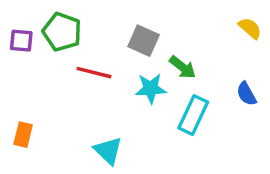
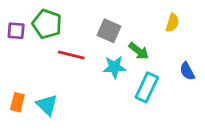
yellow semicircle: (250, 28) -> (172, 23), moved, turned 66
cyan triangle: (108, 151) -> (47, 105), moved

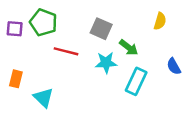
orange rectangle: (17, 102) -> (16, 79), moved

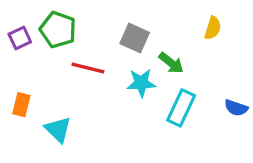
purple square: (15, 29) -> (20, 38), turned -30
blue semicircle: (174, 66) -> (236, 108), moved, turned -42

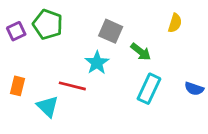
red line: (88, 68) -> (72, 86), moved
cyan star: (141, 83) -> (97, 63), moved, turned -30

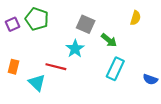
blue semicircle: (194, 89) -> (150, 79), moved

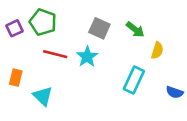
yellow semicircle: (135, 18) -> (157, 50), moved
green arrow: (109, 40) -> (135, 30), moved
red line: (56, 67) -> (55, 54), moved

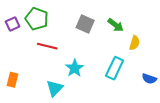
cyan star: (87, 57) -> (75, 68), moved
orange rectangle: (16, 78) -> (13, 80), moved
cyan triangle: (43, 96) -> (55, 88), moved, turned 30

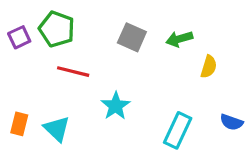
green arrow: (116, 25) -> (179, 39), turned 126
cyan rectangle: (115, 68) -> (178, 130), moved
cyan triangle: (55, 88) -> (57, 129), moved, turned -30

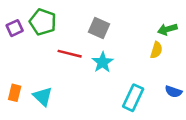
green arrow: (179, 39) -> (167, 29), moved
red line: (73, 72) -> (70, 54), moved
cyan star: (116, 106) -> (103, 62), moved

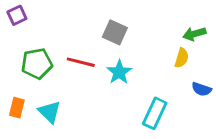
green pentagon: (43, 22) -> (37, 64), moved, turned -30
purple square: (15, 28) -> (17, 15), moved
blue semicircle: (173, 92) -> (202, 89), moved

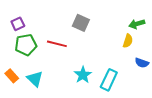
purple square: (17, 15) -> (18, 24), moved
cyan star: (119, 72) -> (83, 75), moved
orange rectangle: (17, 108) -> (12, 76), turned -56

